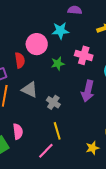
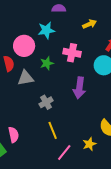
gray triangle: (30, 90) -> (26, 78), moved, turned -30
gray cross: (53, 102) -> (46, 102), turned 32
pink line: (46, 151) -> (64, 153), moved

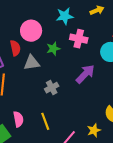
cyan star: (46, 30) -> (65, 16), moved
purple arrow: (79, 88) -> (85, 74), turned -145
yellow line: (53, 130) -> (45, 121), moved

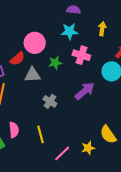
yellow arrow: (97, 10) -> (102, 29), turned -64
red semicircle: (15, 48) -> (17, 59), turned 56
gray cross: (52, 88) -> (50, 101), turned -32

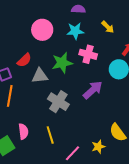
yellow arrow: (102, 29) -> (108, 27), turned 128
pink circle: (35, 43) -> (42, 30), moved
green star: (55, 63) -> (62, 63), size x1.5
gray cross: (50, 101) -> (58, 102), size x1.5

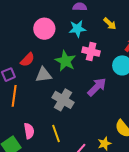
green star: (62, 63) -> (65, 61), turned -30

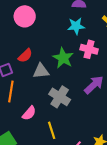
pink circle: (44, 29) -> (25, 16), moved
pink semicircle: (29, 131) -> (29, 113), moved, turned 49

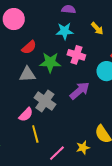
red semicircle: (25, 56) -> (29, 47), moved
green star: (63, 58) -> (50, 62), turned -30
pink semicircle: (29, 113) -> (26, 115), moved

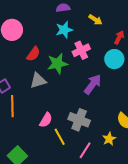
pink cross: (76, 55) -> (81, 50), turned -30
gray cross: (45, 101) -> (79, 120), moved

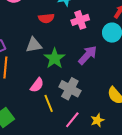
red semicircle: (33, 54) -> (46, 18), moved, turned 42
green star: (57, 64) -> (55, 58), moved, turned -30
yellow star: (109, 139) -> (97, 120), moved

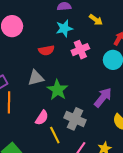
purple arrow: (88, 55) -> (103, 97), moved

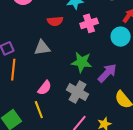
green star: (57, 90) -> (82, 62), moved, turned -30
yellow line: (55, 135) -> (39, 110), moved

